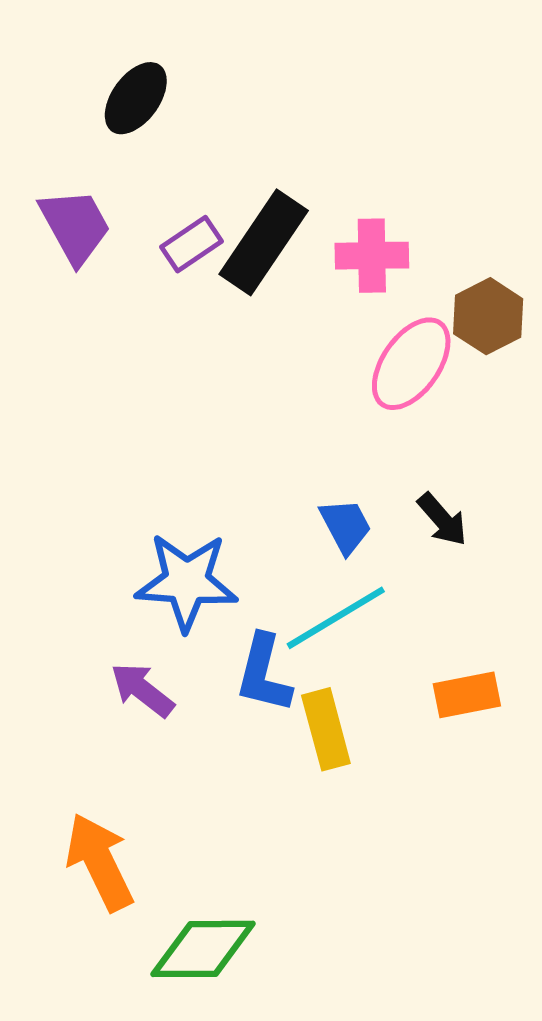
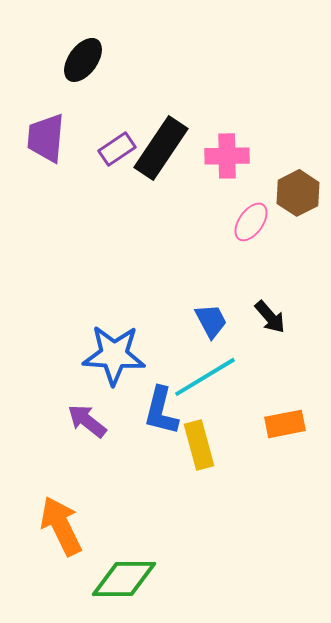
purple trapezoid: (75, 226) -> (46, 138), turned -146
pink ellipse: (411, 364) -> (251, 222), size x0.7

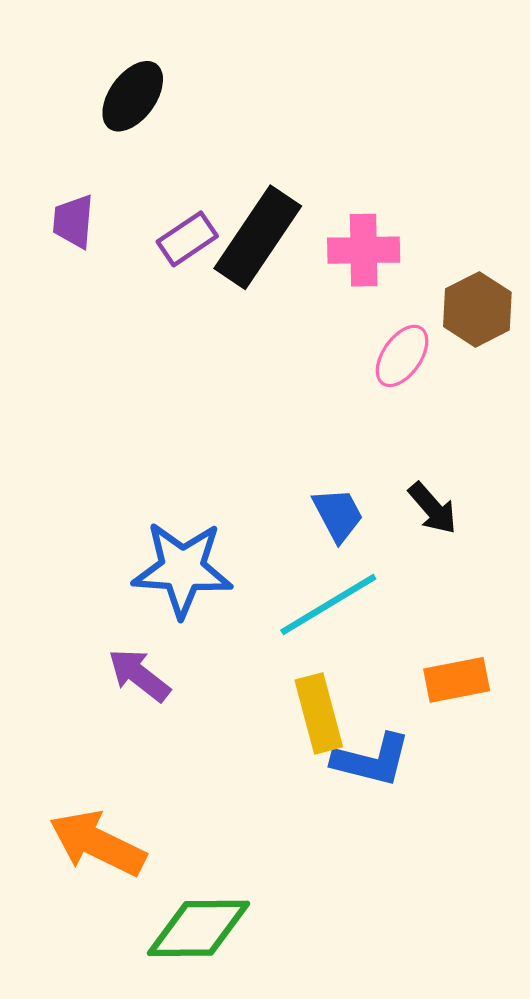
purple trapezoid: (46, 138) -> (73, 221), size x0.7
blue L-shape: (161, 411) -> (372, 760), moved, turned -90
orange arrow: (61, 526) -> (97, 843), turned -38

